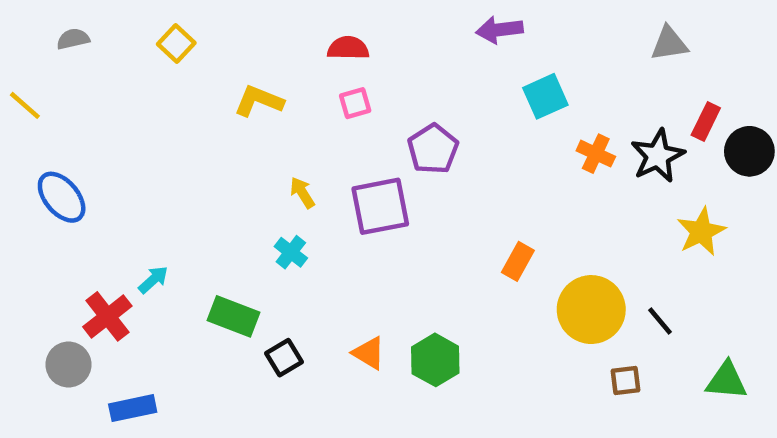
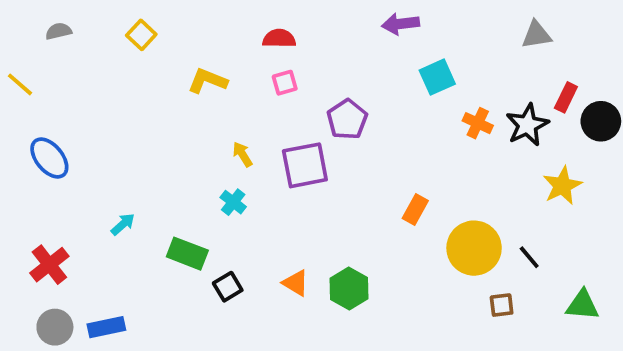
red cross: (107, 316) -> (49, 265), moved
gray circle: (68, 365) -> (55, 327), moved

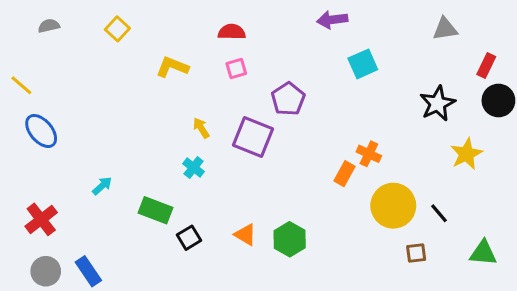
yellow line: (20, 84) -> (21, 85), moved
red rectangle: (566, 97) -> (486, 65), moved
orange cross: (478, 123) -> (369, 154), moved
purple square: (305, 165) -> (253, 137), turned 33
blue rectangle: (106, 327) -> (88, 271), turned 68

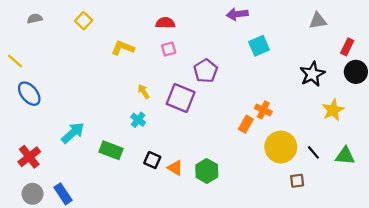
cyan arrow: (102, 186) -> (73, 133), size x1.6
black square: (189, 238) -> (152, 160), moved, turned -35
green triangle: (483, 253) -> (345, 156), moved

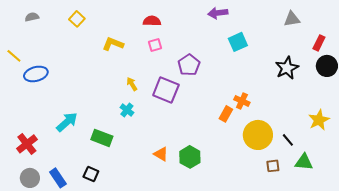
blue ellipse: (29, 94) -> (36, 74), moved, turned -65
yellow star: (333, 110) -> (319, 120), moved
green triangle: (345, 156) -> (304, 162), moved
black square: (152, 160) -> (91, 174), moved

